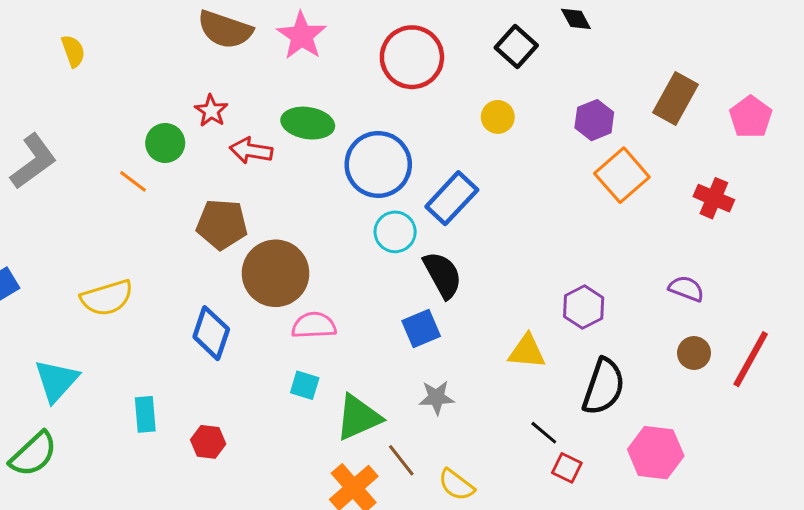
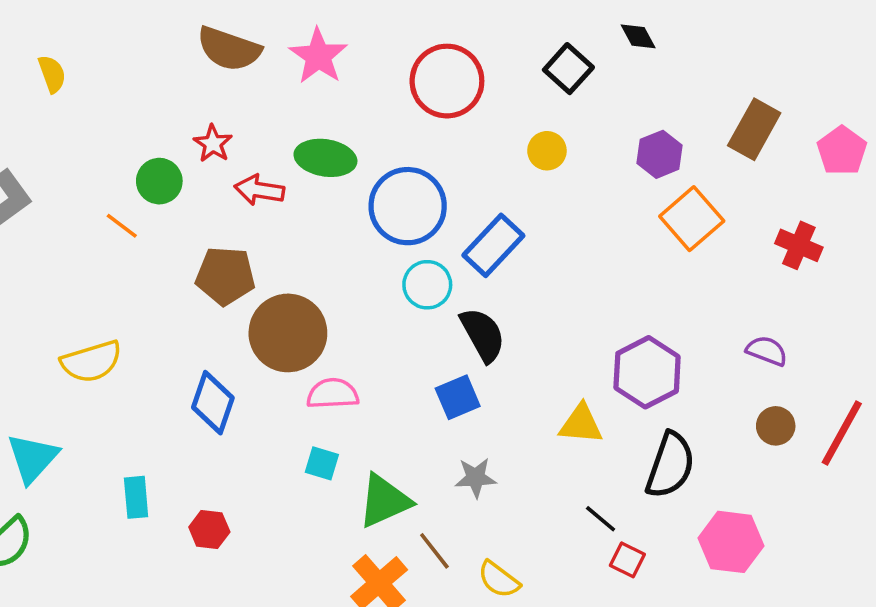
purple hexagon: (584, 307) -> (647, 372), size x1.4

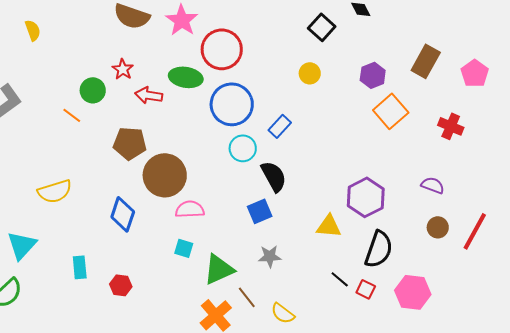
red circle: (447, 81) -> (222, 49), moved
blue rectangle: (493, 245) -> (280, 126), size x0.7
red square: (627, 560) -> (366, 289), moved

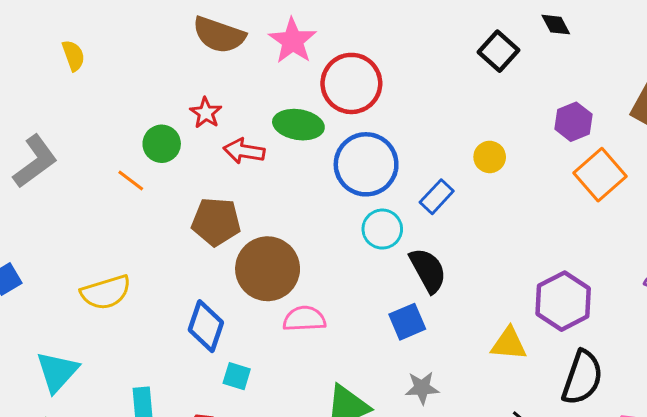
yellow circle: (310, 73) -> (490, 157), moved
cyan square: (184, 248) -> (237, 376), moved

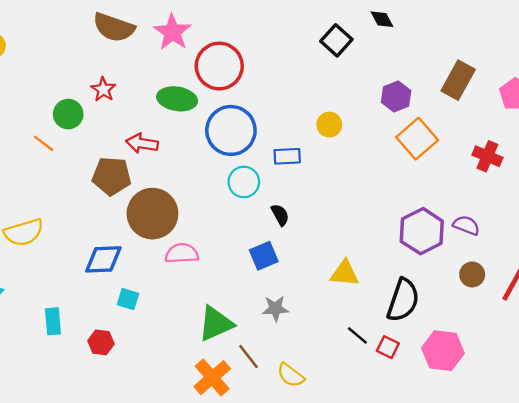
red arrow: (244, 151) -> (142, 143), moved
blue rectangle: (437, 197) -> (287, 156), turned 44
black semicircle: (428, 270) -> (280, 215), size x0.6
purple hexagon: (563, 301) -> (422, 231), moved
blue diamond: (206, 326) -> (103, 259), turned 69

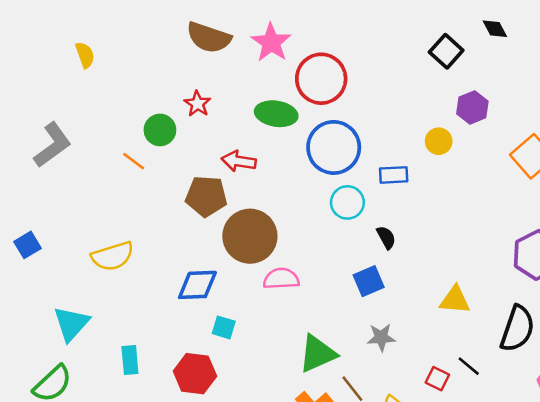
purple hexagon: (396, 96) -> (472, 107), moved
cyan rectangle: (53, 321) -> (130, 360), moved
red hexagon: (101, 342) -> (195, 374), size x1.5
red square: (388, 347) -> (437, 379), moved

